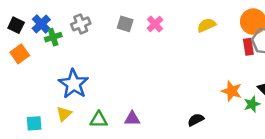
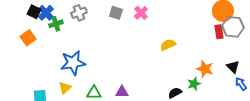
black square: (16, 25) -> (34, 12), moved
yellow semicircle: (207, 25) -> (168, 45), moved
blue star: (74, 84) -> (73, 63), turned 30
green star: (252, 104) -> (194, 84), moved

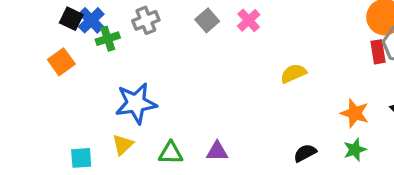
gray square: (116, 13) -> (207, 20), turned 32
green star: (194, 84) -> (355, 150), moved

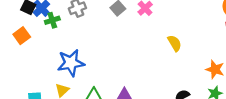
yellow semicircle: (293, 73) -> (175, 43), turned 84

